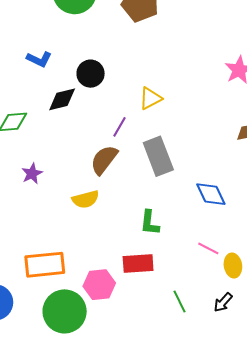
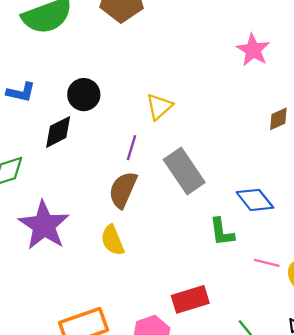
purple star: (32, 174) -> (44, 225), size x2.0
yellow semicircle: (86, 199) -> (112, 240), turned 96
green L-shape: (150, 223) -> (222, 232), moved

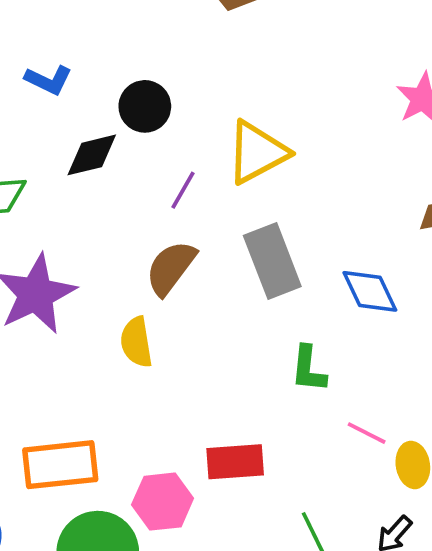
yellow triangle: (159, 107) -> (257, 152), size x1.5
purple line: (132, 148) -> (183, 190), moved
blue diamond: (255, 200) -> (370, 291), moved

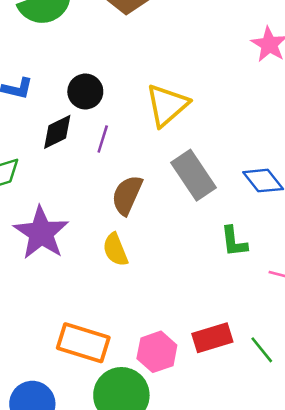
purple line: (183, 190) -> (103, 139), moved
red rectangle: (235, 462) -> (212, 338), moved
orange rectangle: (60, 465) -> (83, 343), turned 36

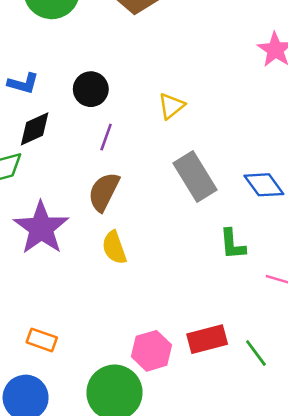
yellow triangle: (167, 105) -> (171, 106), size x0.6
black diamond: (57, 132) -> (35, 129), moved
brown semicircle: (127, 195) -> (104, 192), moved
orange rectangle: (83, 343) -> (42, 340), moved, size x0.6

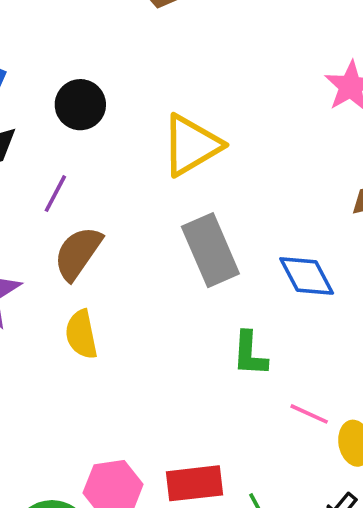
yellow triangle: (171, 106) -> (191, 145), size x1.6
purple line: (106, 137) -> (55, 194), moved

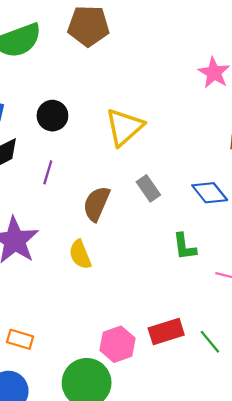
gray rectangle: (210, 250) -> (148, 188), size x0.6
brown semicircle: (78, 253) -> (97, 204), moved

